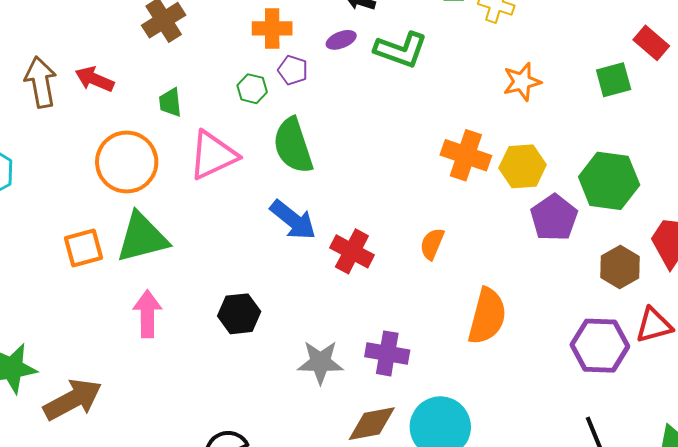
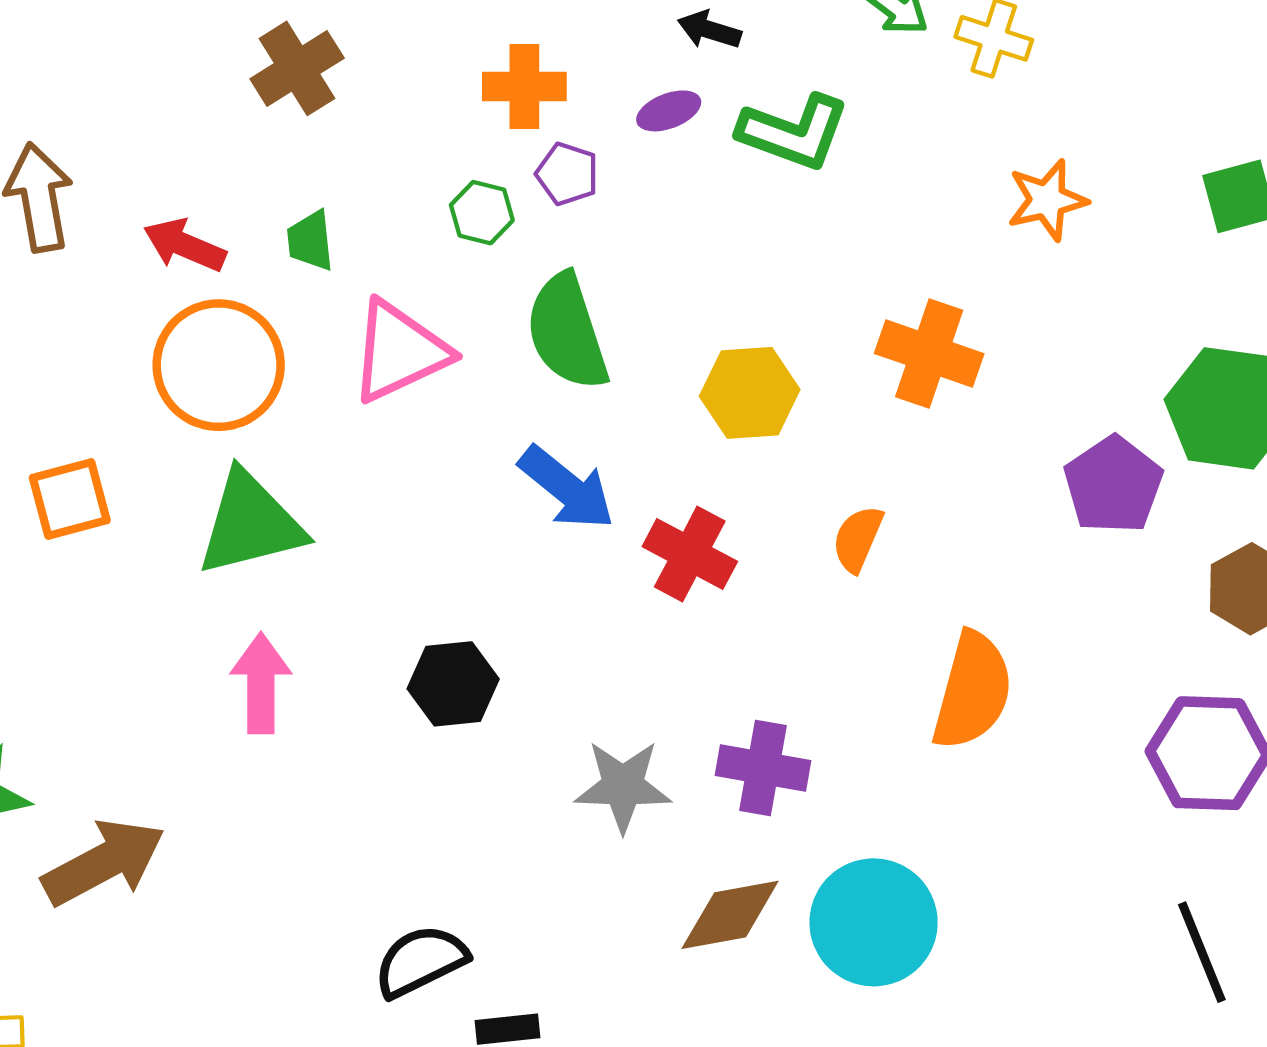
red arrow: (95, 79) -> (185, 245), moved
yellow hexagon: (523, 166) -> (750, 393), moved
orange square: (84, 248) -> (70, 499), moved

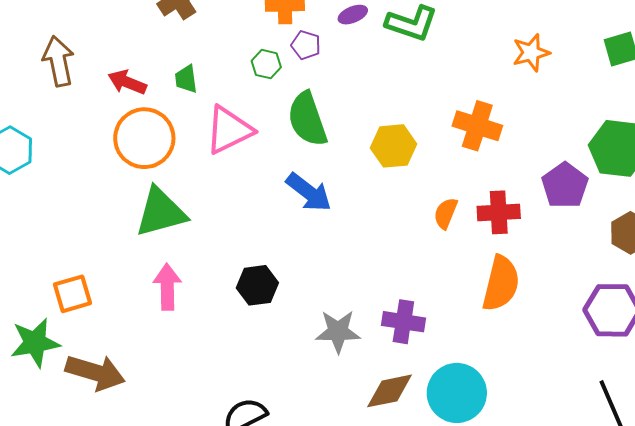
orange square: (70, 499) -> (73, 294), moved
red cross: (690, 554) -> (499, 212), moved, turned -30
brown arrow: (104, 862) -> (95, 372), turned 46

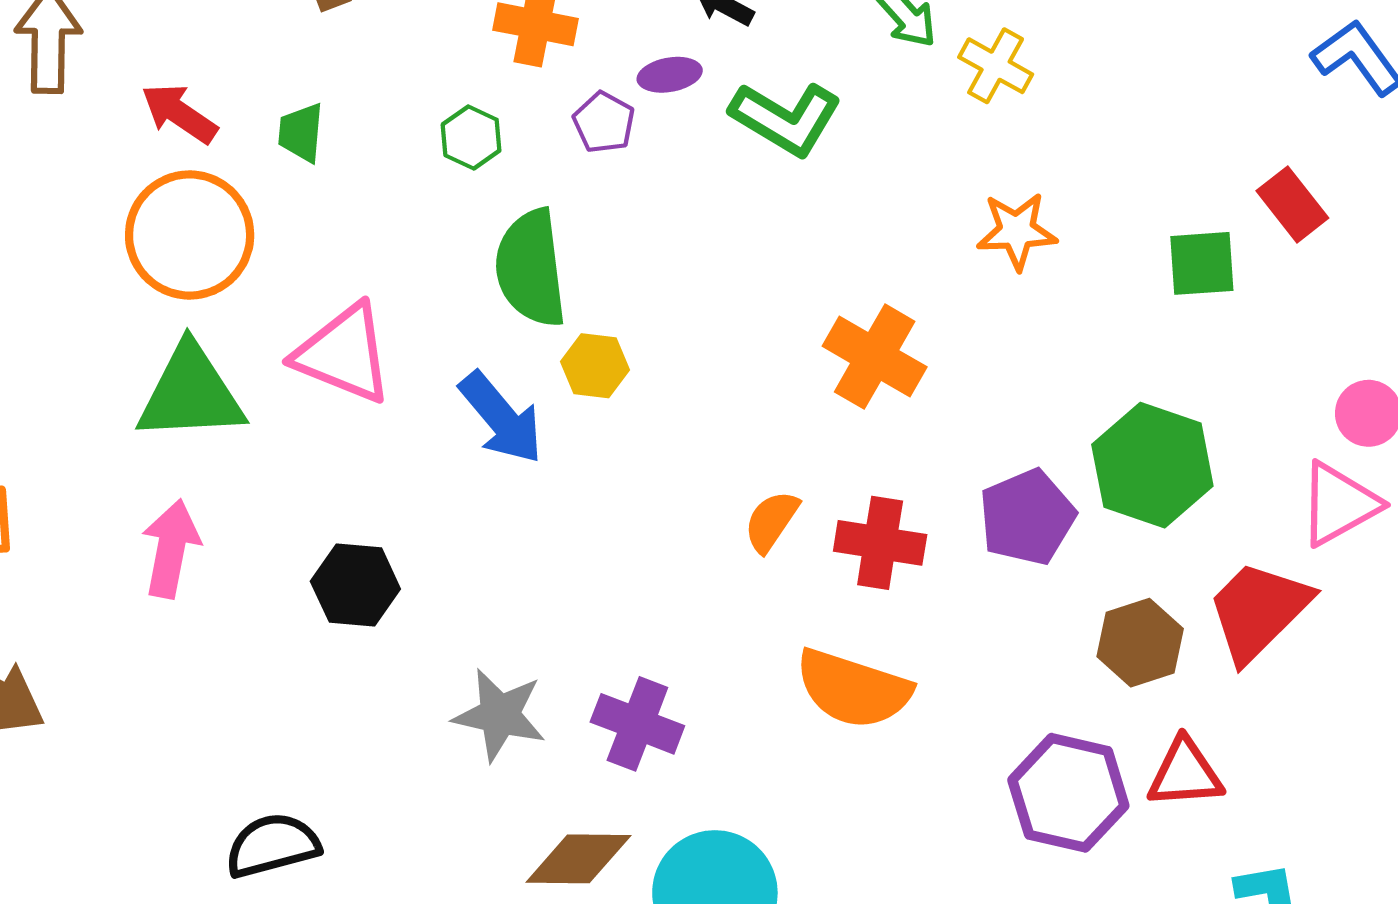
purple pentagon: (306, 45) -> (604, 122), moved
pink triangle: (229, 130) -> (344, 354), moved, turned 36
yellow hexagon: (394, 146) -> (595, 366), moved, size x0.7
orange semicircle: (501, 283) -> (853, 689), turned 82

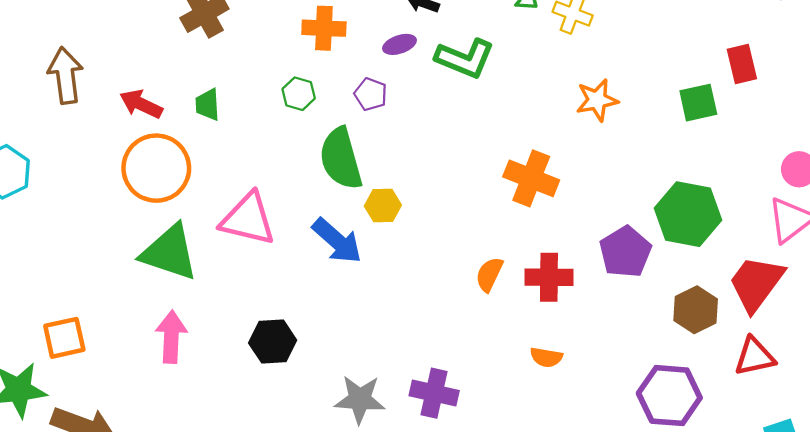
purple pentagon: (604, 122) -> (371, 94), moved
red rectangle: (1292, 204) -> (742, 64), turned 33
green triangle: (191, 393) -> (169, 252), turned 30
orange semicircle: (853, 689) -> (546, 357), size x0.5
red triangle: (1185, 773) -> (755, 357), moved

